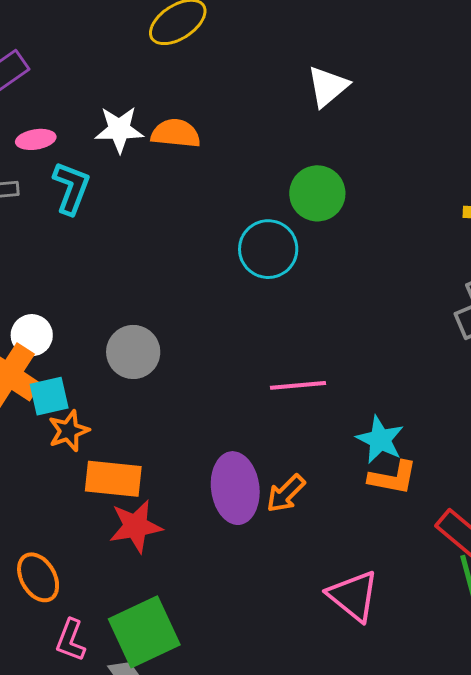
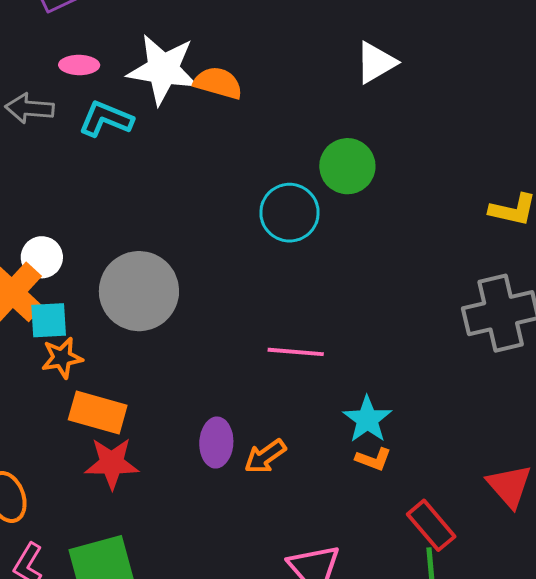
white star: (119, 129) -> (163, 69), size x1.5
cyan L-shape: (71, 188) -> (106, 119), turned -98
gray circle: (133, 352) -> (139, 291), size x1.5
orange L-shape: (393, 478) -> (373, 459), size x0.7
purple ellipse: (235, 488) -> (216, 443), size x0.7

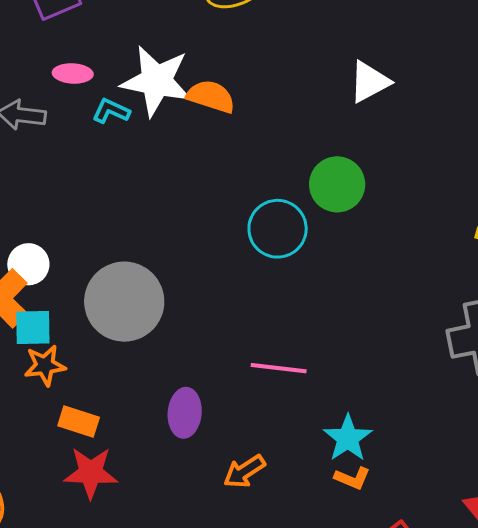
cyan L-shape: (106, 119) -> (111, 111), moved, size x0.7
orange rectangle: (98, 413) -> (79, 421), size x0.7
purple ellipse: (216, 443) -> (185, 413), moved

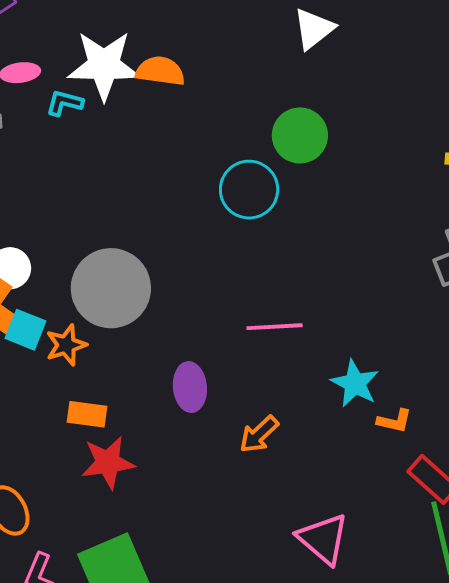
cyan square: (33, 327) -> (25, 330), turned 33
orange star: (45, 365) -> (66, 345), moved
orange L-shape: (352, 478) -> (394, 421), moved

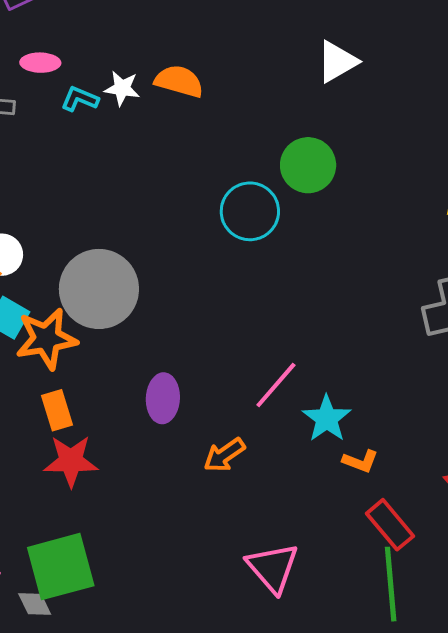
white star: (104, 65) -> (122, 88), moved, size x0.5
pink line: (275, 327) -> (276, 385), moved, turned -54
orange star: (66, 345) -> (46, 339), size x1.5
orange rectangle: (87, 414) -> (57, 410), turned 57

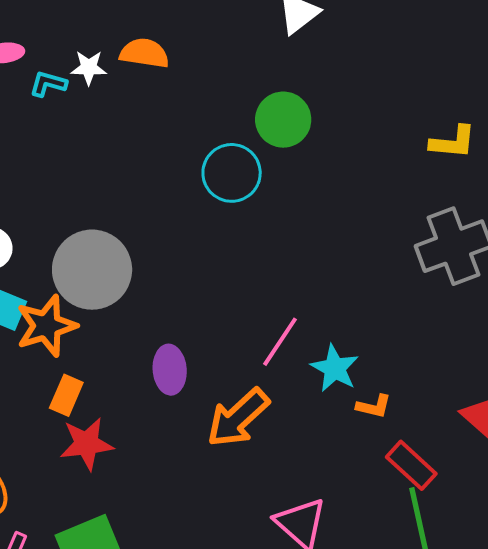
orange rectangle: (57, 410) -> (66, 395), turned 48
orange arrow: (224, 455) -> (238, 418), size x1.6

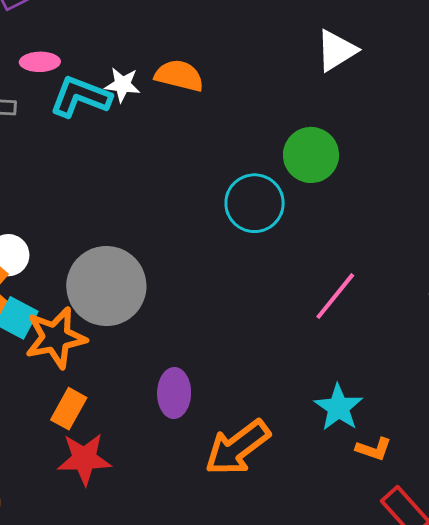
cyan L-shape: (48, 84) -> (81, 97), size x1.6
pink line: (280, 342) -> (335, 296), moved

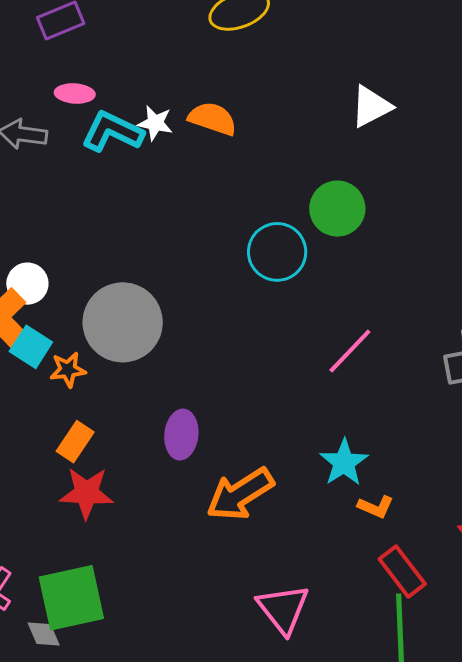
orange star: (56, 338) -> (68, 370), size x0.6

